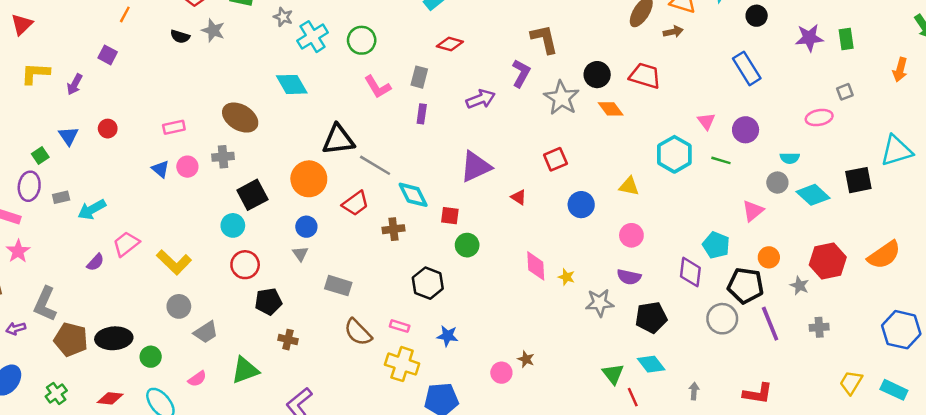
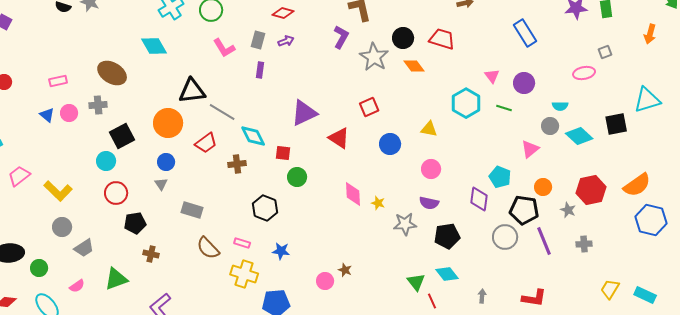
purple arrow: (481, 99) -> (286, 41), moved, size x0.7
red triangle: (519, 197) -> (339, 138), size x1.6
blue hexagon: (901, 330) -> (651, 220), moved

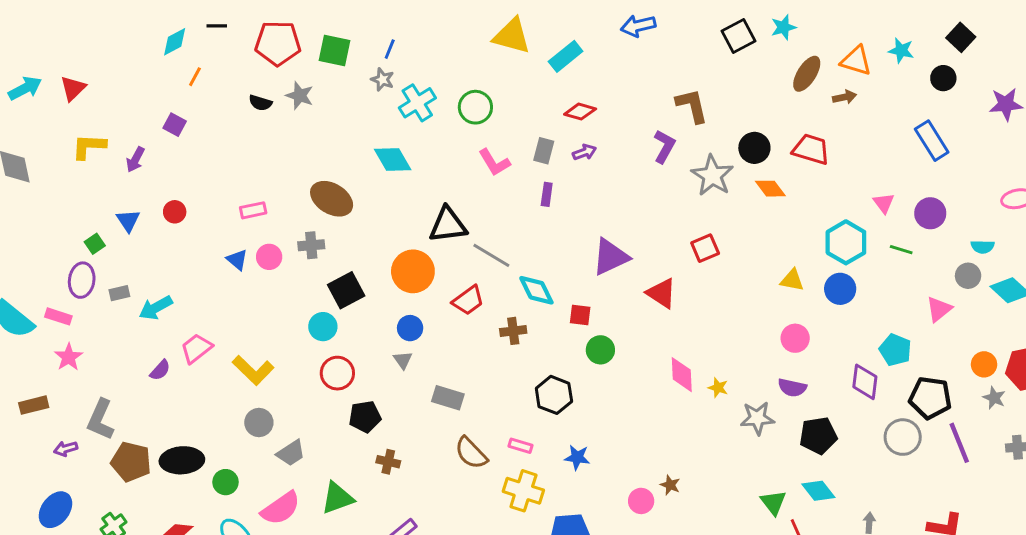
blue circle: (390, 144) -> (840, 289), moved
orange circle: (543, 187) -> (984, 364), moved
pink semicircle: (77, 286) -> (281, 508), size x1.8

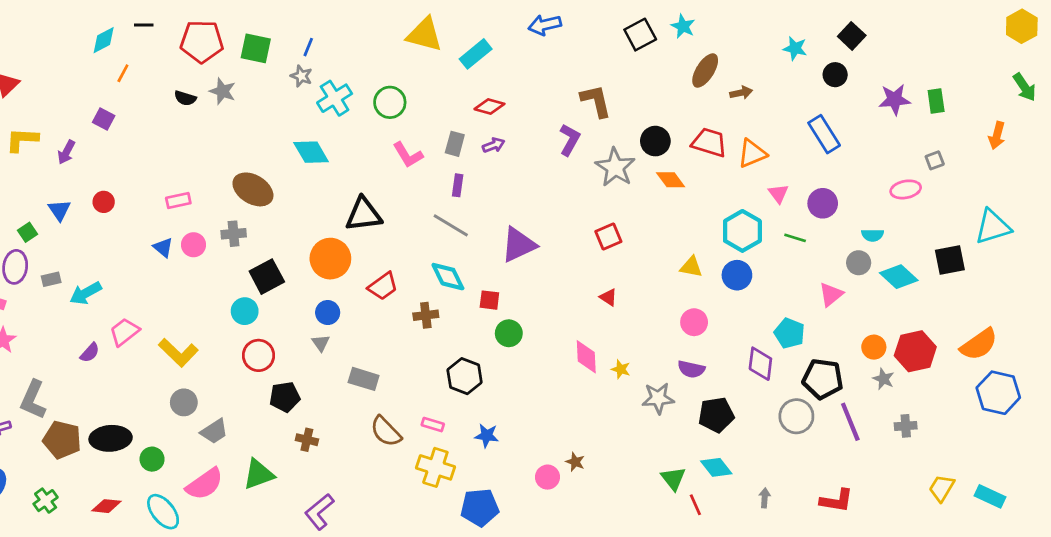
cyan star: (783, 27) -> (683, 26), turned -30
orange triangle: (856, 61) -> (752, 153), moved, turned -40
gray line: (491, 255) -> (451, 225), moved
red triangle: (661, 293) -> (608, 297), moved, size x0.6

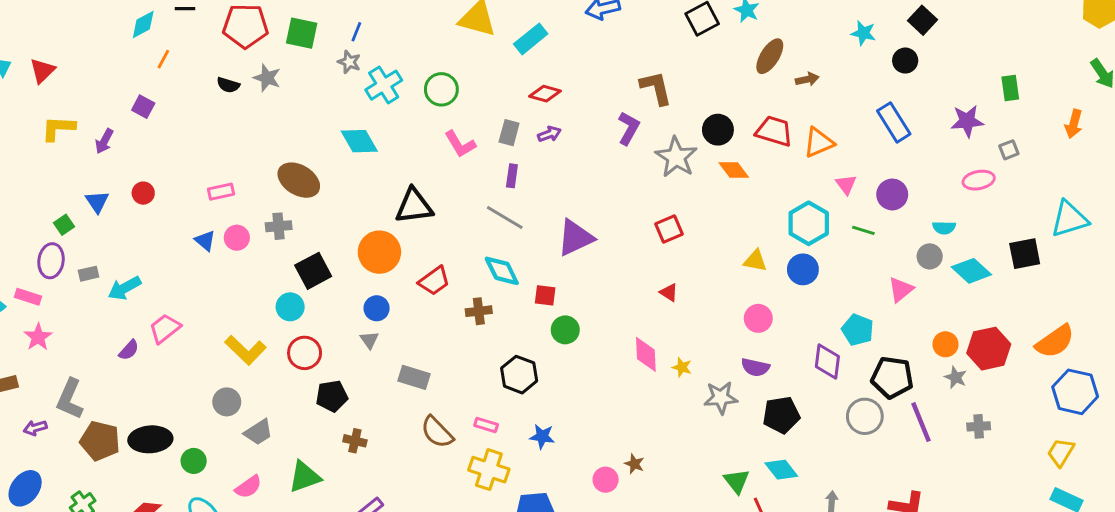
purple star: (895, 100) -> (967, 121), moved
yellow L-shape: (178, 353) -> (245, 350), moved
pink semicircle: (205, 484) -> (248, 487), size x0.7
yellow trapezoid: (942, 488) -> (1061, 452), moved

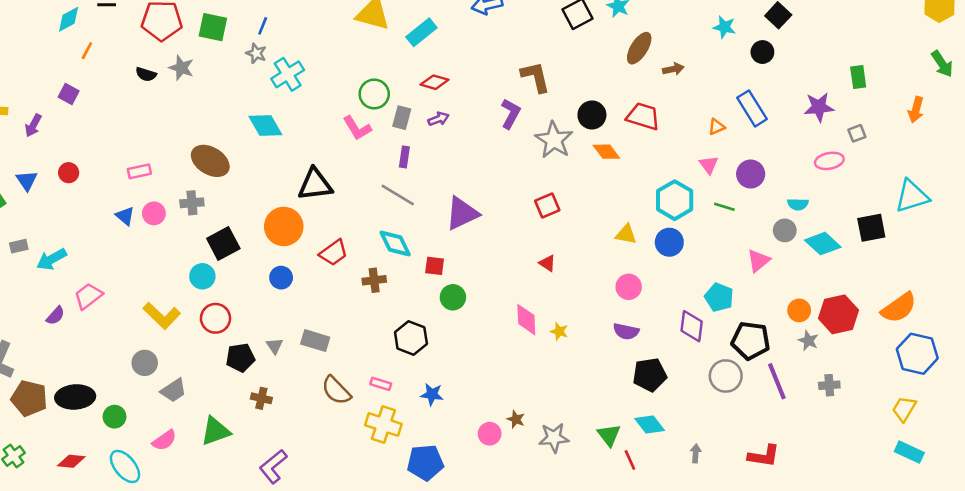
green circle: (441, 89) -> (374, 94), moved
orange triangle: (819, 143) -> (717, 127), moved, size x0.6
gray triangle: (369, 340) -> (275, 346), moved
gray star: (721, 398) -> (554, 438), moved

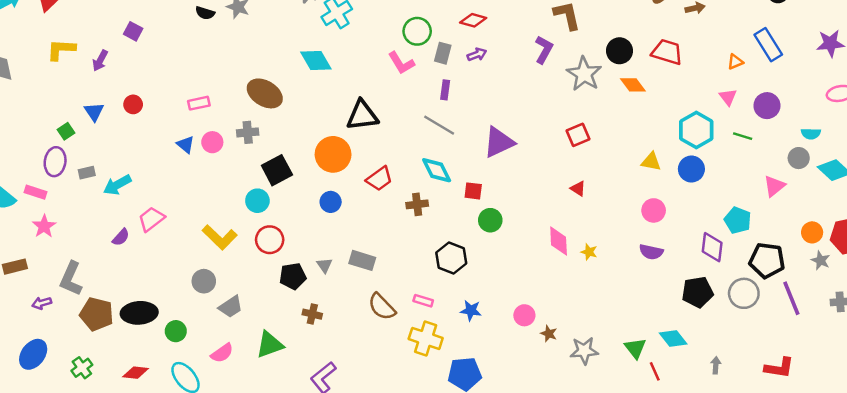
black pentagon: (650, 375) -> (697, 292), moved
pink circle: (490, 434) -> (524, 315), moved

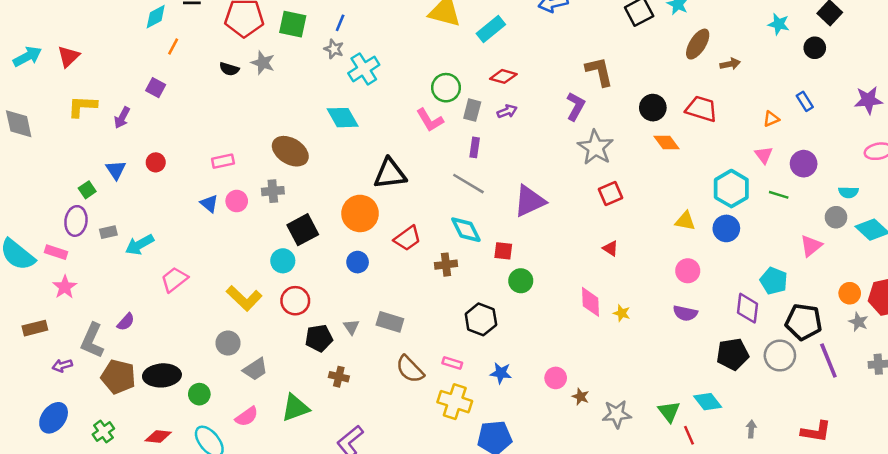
blue rectangle: (768, 45) -> (805, 101), size x0.6
gray star: (584, 74) -> (596, 147), moved
purple semicircle: (121, 237) -> (126, 322), moved

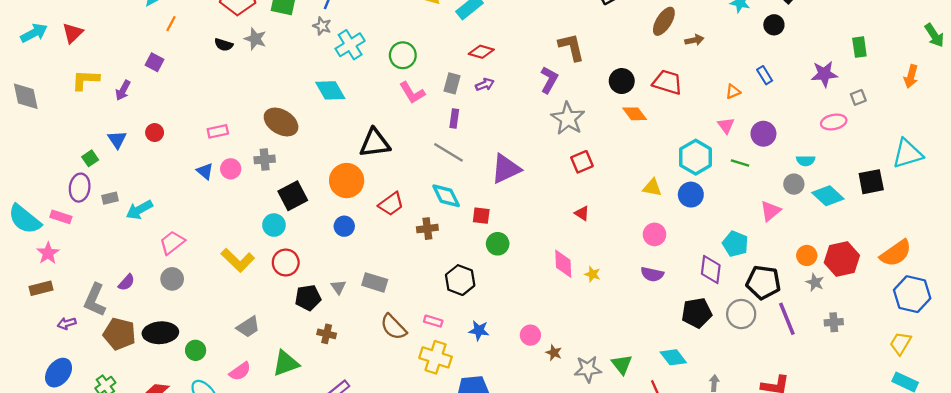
green circle: (446, 88) -> (403, 55), moved
pink star: (65, 287) -> (48, 253), moved
gray circle: (228, 343) -> (172, 279), moved
green triangle: (669, 412) -> (622, 364), moved

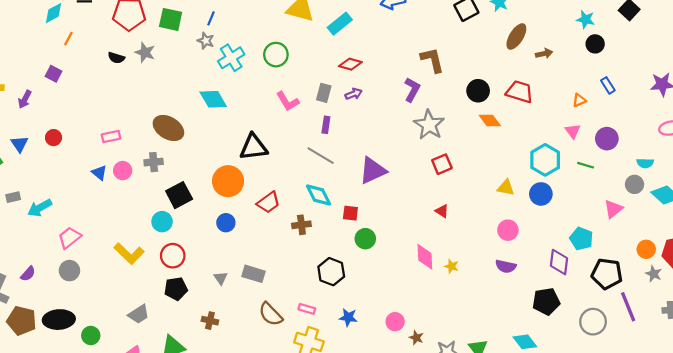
black circle: (774, 25) -> (595, 44), moved
green circle: (403, 55) -> (276, 55), moved
black pentagon: (308, 298) -> (176, 289), moved
gray circle: (741, 314) -> (593, 322), moved

